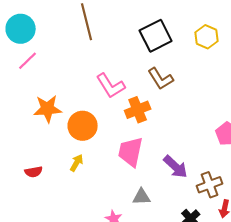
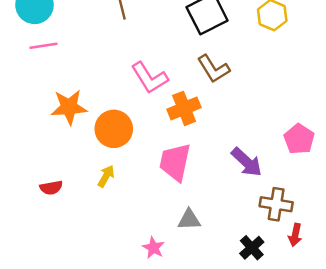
pink line: (28, 61) -> (43, 46), turned 35
purple arrow: (176, 167) -> (247, 162), moved
brown cross: (210, 185) -> (276, 204), turned 30

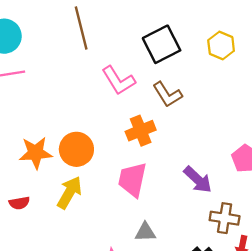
pink L-shape: (150, 78) -> (118, 80), moved
orange star: (69, 107) -> (36, 153), moved
yellow arrow: (106, 176) -> (69, 192), size x1.6

